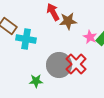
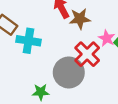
red cross: (76, 64) -> (87, 54), moved

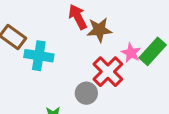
gray circle: (69, 72) -> (86, 93), size x0.6

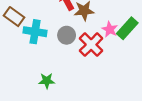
gray circle: (86, 93) -> (67, 35), moved

